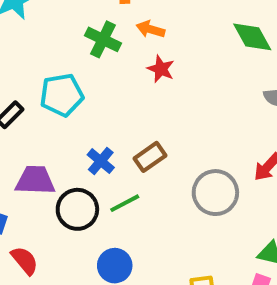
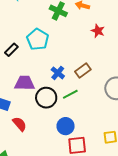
red star: (161, 69) -> (98, 31), moved
cyan pentagon: (62, 95) -> (38, 39), turned -30

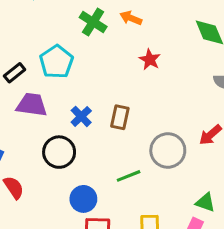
brown rectangle: (83, 71) -> (120, 117), turned -49
purple trapezoid: (25, 83) -> (32, 105), moved
green line: (70, 94) -> (129, 176), moved

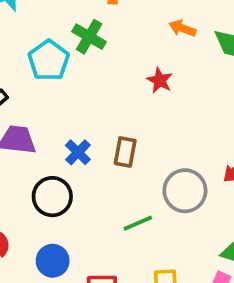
orange arrow: (131, 18) -> (182, 28), moved
cyan pentagon: (56, 62) -> (49, 60), moved
blue circle: (83, 199) -> (53, 261), moved

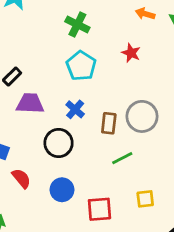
cyan pentagon: (49, 60) -> (81, 66), moved
brown rectangle: (125, 152) -> (109, 123), moved
gray circle: (185, 191) -> (142, 116), moved

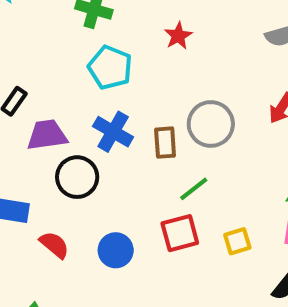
red star: (131, 53) -> (178, 36), turned 30
blue cross: (75, 109) -> (113, 132), size x1.4
black circle: (59, 143) -> (77, 177), moved
red square: (100, 209) -> (180, 233), moved

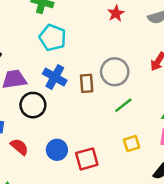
red star: (178, 36) -> (116, 13), moved
green line: (194, 189) -> (123, 105), moved
red square: (180, 233) -> (87, 159), moved

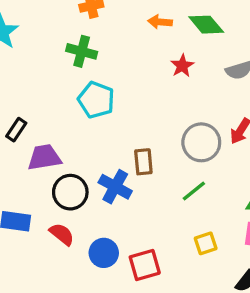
gray circle: (115, 72) -> (201, 142), moved
blue cross: (55, 77) -> (115, 187), moved
red semicircle: (19, 147) -> (62, 234), moved

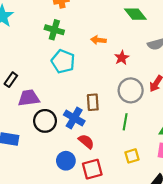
orange arrow: (160, 22) -> (98, 40), moved
red star: (182, 66) -> (122, 58), moved
green line: (194, 191) -> (125, 122), turned -42
red semicircle: (62, 234) -> (86, 141), moved

